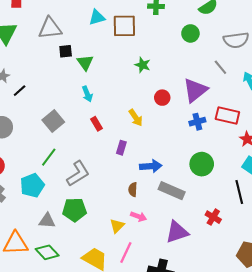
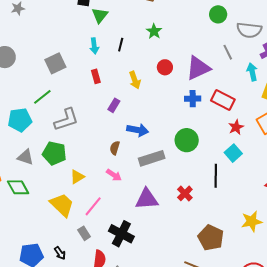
green circle: (190, 33) -> (218, 14), moved
black line: (20, 91) -> (121, 45), moved, turned -48
gray rectangle: (172, 191) -> (152, 158), turned -55
yellow triangle: (117, 226) -> (77, 177), moved

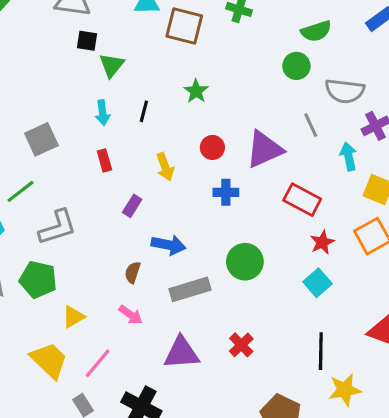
blue cross: (193, 99) -> (226, 192), moved
black line: (216, 176) -> (321, 351), moved

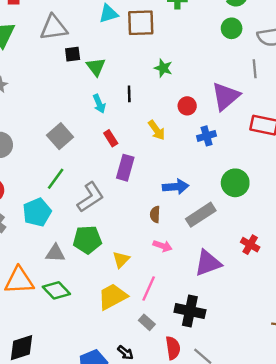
gray line: (311, 125) -> (255, 69), turned 36
purple rectangle: (132, 206) -> (125, 168), moved, size x1.5
yellow trapezoid: (49, 360) -> (112, 297), turned -56

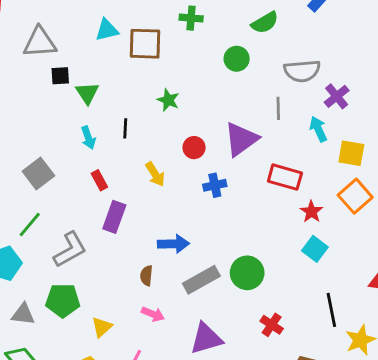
green circle: (232, 28) -> (237, 59), moved
green circle: (235, 183) -> (247, 273), moved
red cross: (250, 245) -> (272, 325), moved

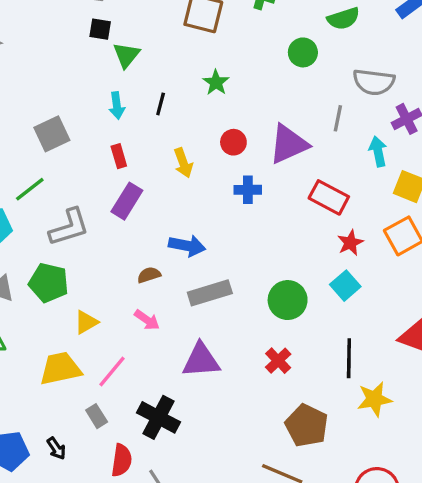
green circle: (247, 273) -> (288, 300), moved
brown semicircle: (146, 276) -> (149, 275), turned 54

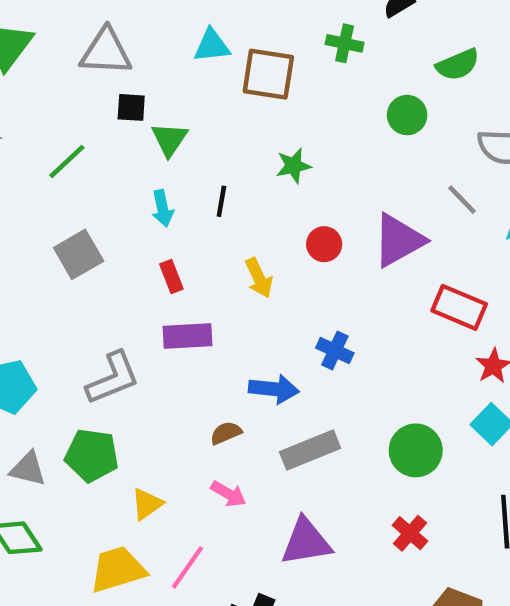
green star: (216, 82) -> (294, 166), turned 30
gray line: (338, 118) -> (462, 200), turned -50
green line: (30, 189) -> (67, 161), moved
blue cross: (248, 190) -> (335, 351), moved, turned 30
purple rectangle: (127, 201) -> (188, 336), turned 60

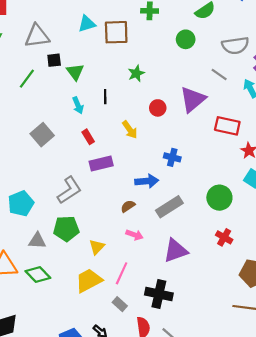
green line: (67, 161) -> (27, 79), moved

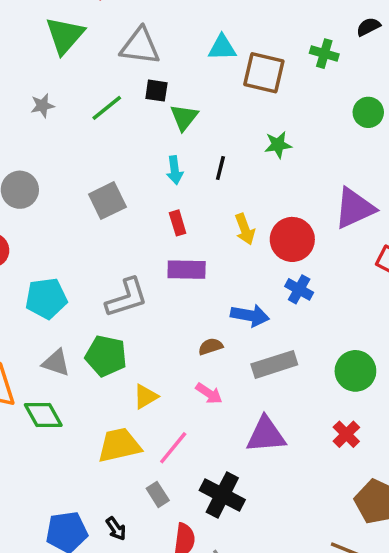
red circle: (158, 108) -> (292, 239), moved, size x1.6

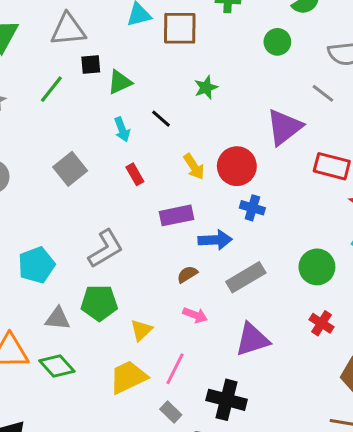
green triangle: (184, 117) -> (120, 82), turned 40
black line: (220, 168) -> (161, 119), turned -50
purple rectangle: (187, 270) -> (176, 215), moved

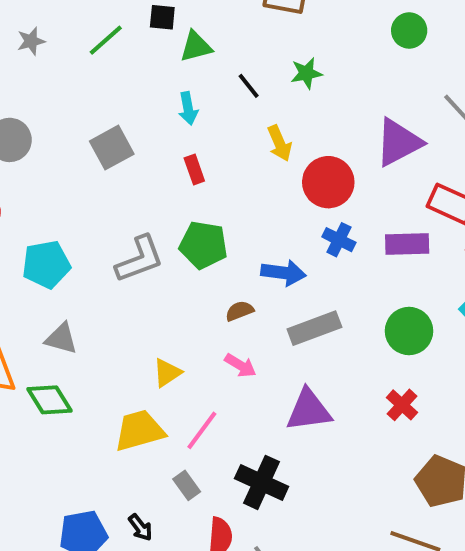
black line: (161, 119) -> (249, 86), moved
yellow arrow: (194, 167) -> (280, 143), moved
purple rectangle: (176, 215) -> (407, 244), moved
green pentagon: (99, 303) -> (203, 245), moved

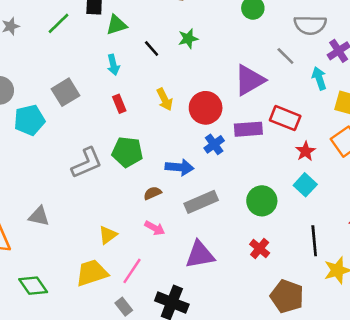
yellow arrow: (280, 143) -> (165, 99), moved
blue cross: (339, 240) -> (214, 144), turned 30
purple rectangle: (407, 244) -> (248, 129), moved
cyan pentagon: (46, 264) -> (29, 120), moved
green diamond: (50, 400) -> (33, 286), moved

